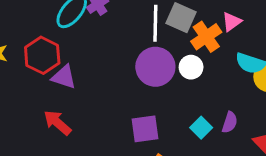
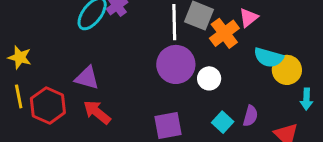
red hexagon: (42, 55) -> (48, 106), moved
white circle: (191, 67) -> (209, 78), moved
red arrow: (57, 123) -> (97, 112), moved

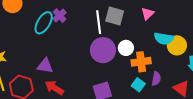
orange cross: (224, 33) -> (141, 62), moved, turned 36
white circle: (209, 78) -> (126, 48), moved

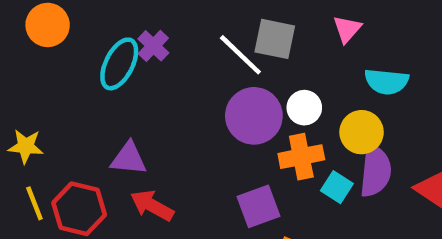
white line: (99, 22) -> (240, 55), turned -35
yellow circle: (177, 45) -> (362, 132), moved
orange cross: (141, 62) -> (301, 157), moved
purple semicircle: (156, 79) -> (376, 171), size x1.6

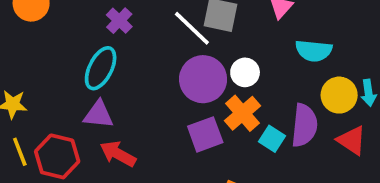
cyan ellipse: (119, 64) -> (101, 68), moved
yellow circle: (362, 132) -> (339, 95), moved
orange cross: (301, 157) -> (242, 113), turned -30
purple square: (258, 206) -> (205, 134), moved

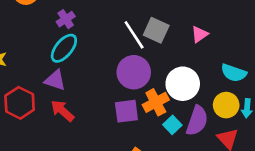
purple cross: (119, 21) -> (66, 19), moved
cyan semicircle: (314, 51) -> (234, 73), moved
white circle: (245, 72) -> (183, 84), moved, size x1.6

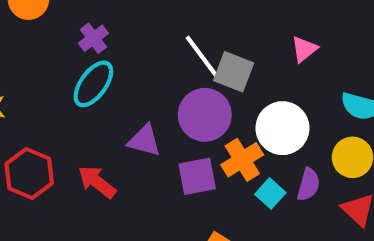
gray square: (156, 30) -> (234, 72), moved
purple triangle: (55, 80) -> (144, 140), moved
purple semicircle: (197, 121) -> (308, 184), size x0.7

